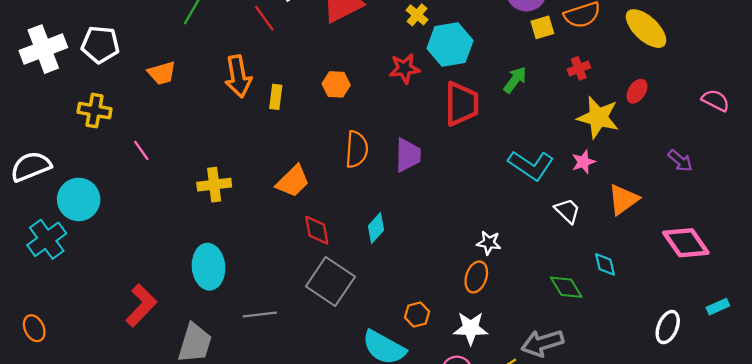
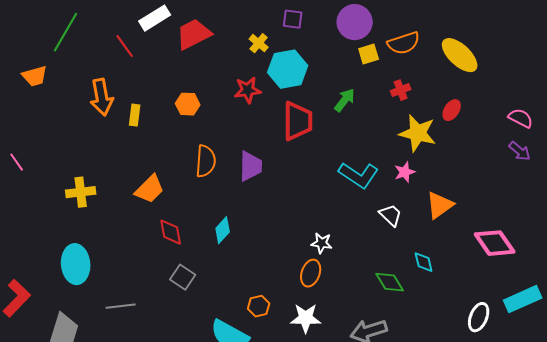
orange trapezoid: (162, 73) -> (35, 76), moved
purple arrow: (680, 161) -> (520, 151), moved
gray square: (330, 281) -> (183, 277), size x0.6
cyan rectangle: (718, 307) -> (523, 299), size x1.8

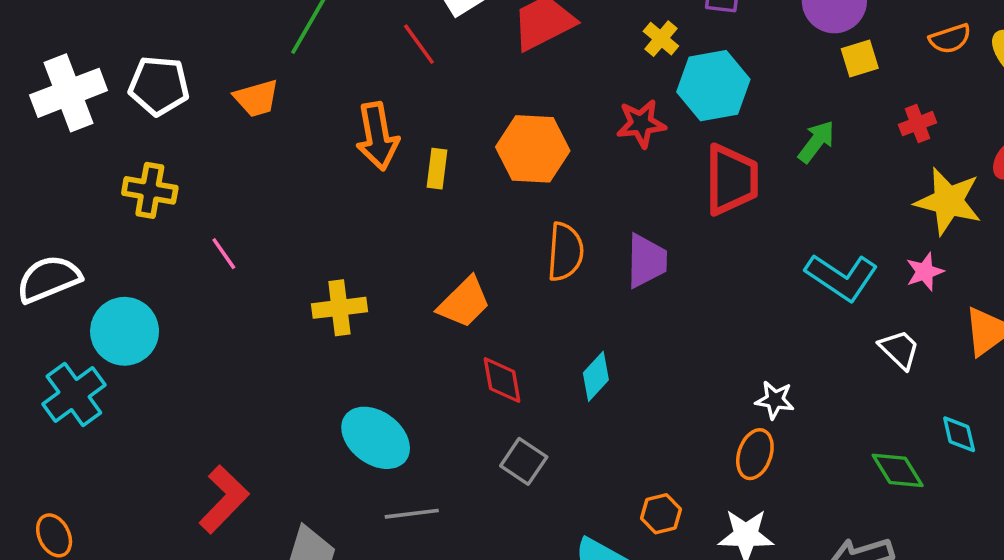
orange semicircle: (404, 43) -> (950, 39), moved, size x0.7
orange hexagon: (188, 104) -> (533, 149), size x1.6
cyan ellipse: (76, 264) -> (376, 438), moved, turned -48

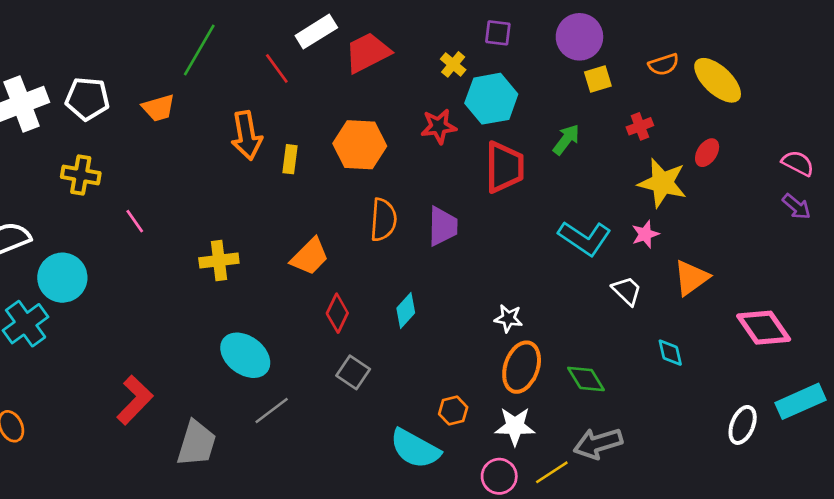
red diamond: (502, 380) -> (337, 313), turned 36
white star: (775, 400) -> (508, 318), moved
orange ellipse: (755, 454) -> (522, 367), size x1.4
green diamond: (898, 470) -> (586, 379), moved
gray line: (412, 514) -> (272, 411), turned -30

